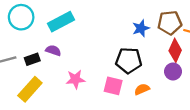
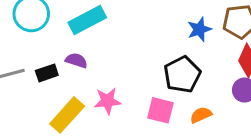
black pentagon: (129, 60) -> (182, 74), turned -30
yellow rectangle: (30, 89) -> (67, 115), moved

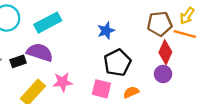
blue star: (199, 29) -> (106, 31), moved
purple semicircle: (76, 60) -> (40, 52), size x1.6

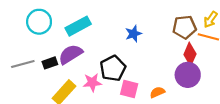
purple semicircle: (40, 52) -> (71, 54), turned -50
black pentagon: (117, 63) -> (113, 68), moved
purple circle: (163, 74) -> (188, 75), size x1.5

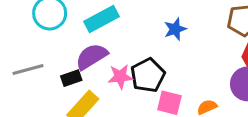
black rectangle: (50, 63) -> (71, 78), moved
pink star: (92, 82) -> (120, 77), moved

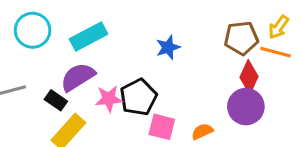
black rectangle: (71, 78) -> (56, 100), turned 54

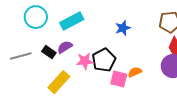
purple semicircle: (78, 77) -> (65, 47), size x0.7
black rectangle: (56, 100) -> (49, 52), moved
orange semicircle: (202, 131) -> (135, 72), moved

